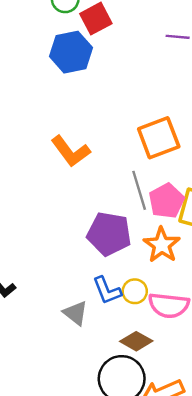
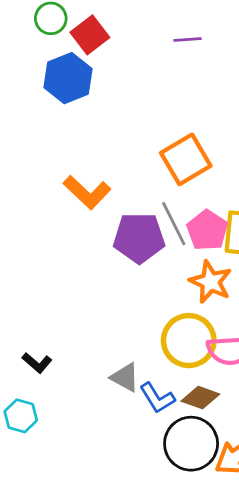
purple pentagon: (109, 234) -> (139, 238), moved
blue L-shape: (107, 290) -> (157, 398), moved
yellow circle: (135, 291) -> (189, 341), size x1.8

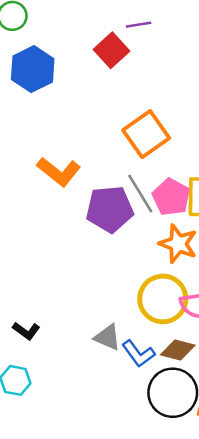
red square: (90, 35) -> (112, 50), moved

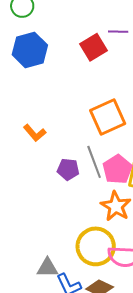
orange L-shape: (59, 172) -> (35, 133), size x0.7
purple pentagon: (110, 209) -> (68, 169), size x0.6
gray triangle: (107, 337) -> (47, 268), turned -35

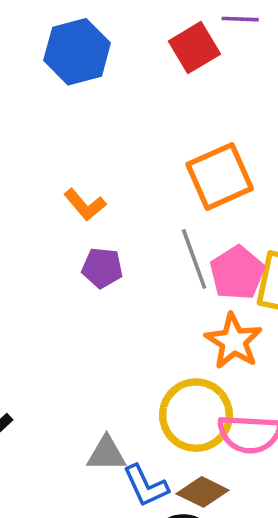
purple pentagon: (68, 169) -> (102, 268), moved

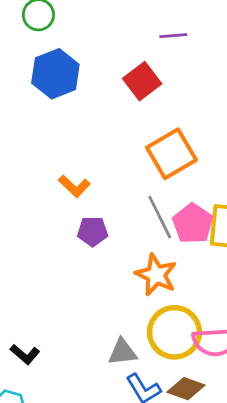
red square: (194, 48) -> (142, 81), moved
orange star: (234, 341) -> (156, 275), moved
gray triangle: (106, 454) -> (122, 352), moved

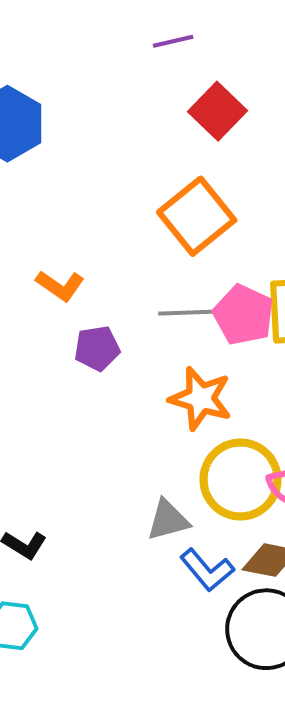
red square: (142, 81) -> (217, 111), moved
gray line: (160, 217) -> (193, 312), turned -57

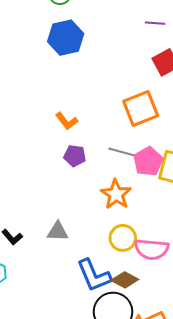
yellow circle: (240, 479) -> (123, 238), size x0.7
gray triangle: (168, 520) -> (58, 231), moved
blue L-shape: (207, 570) -> (94, 275), size x1.4

